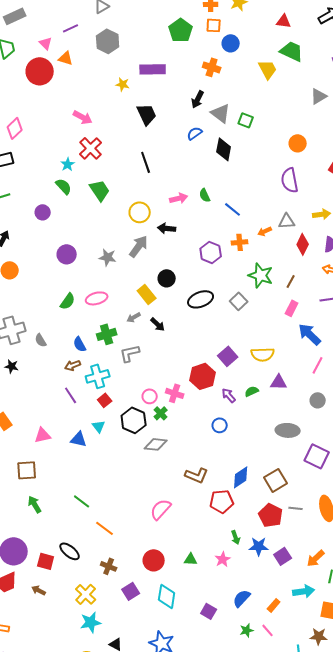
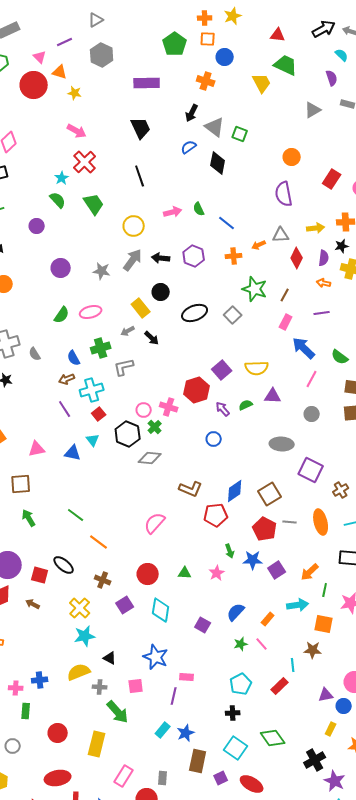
yellow star: (123, 84) -> (75, 93), moved
black arrow: (167, 228) -> (161, 258), moved
purple hexagon: (211, 252) -> (194, 256), moved

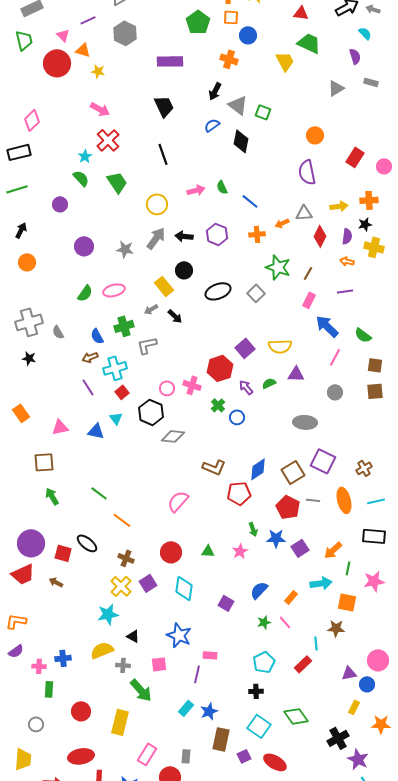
green cross: (155, 427) -> (218, 405), moved
purple square: (311, 470) -> (323, 461), moved
yellow cross: (80, 608) -> (121, 586), moved

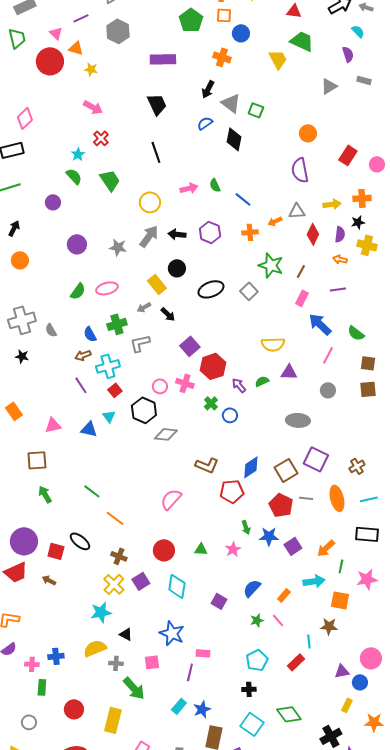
red cross: (108, 140) -> (101, 138), size x0.7
purple square: (245, 348) -> (190, 346), moved

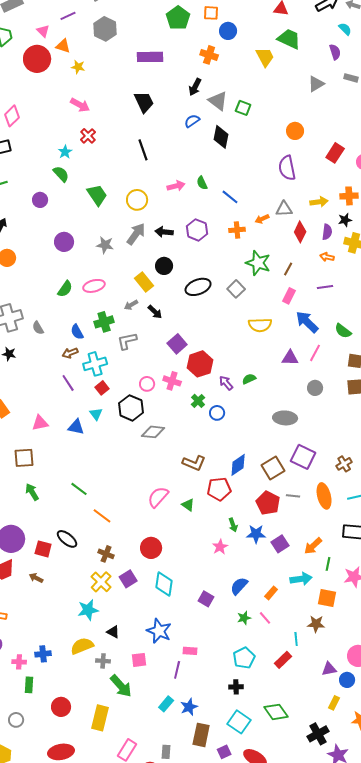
green trapezoid: (110, 180) -> (97, 195), moved
yellow semicircle: (273, 344) -> (260, 325), moved
purple triangle: (289, 372) -> (290, 358), moved
green triangle: (201, 549) -> (188, 505), moved, turned 32

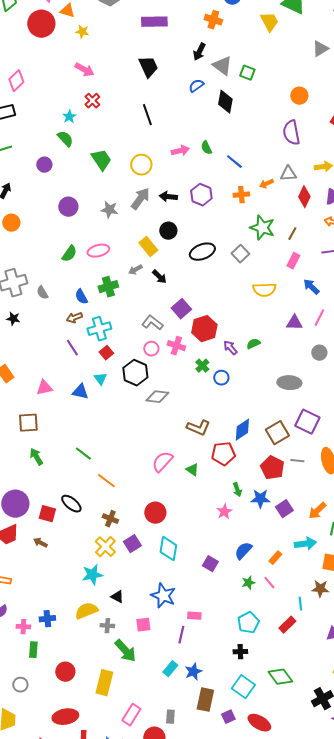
blue arrow: (307, 322) -> (311, 287), size x0.7
gray L-shape: (127, 341) -> (152, 323), moved, turned 50

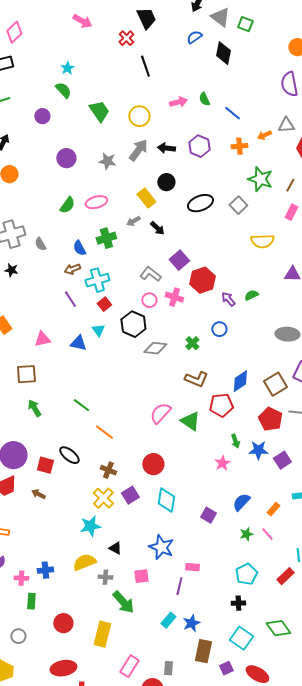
red cross: (92, 101) -> (126, 38), moved
green cross: (202, 366) -> (192, 343), moved
green triangle: (192, 470) -> (190, 421), size x1.5

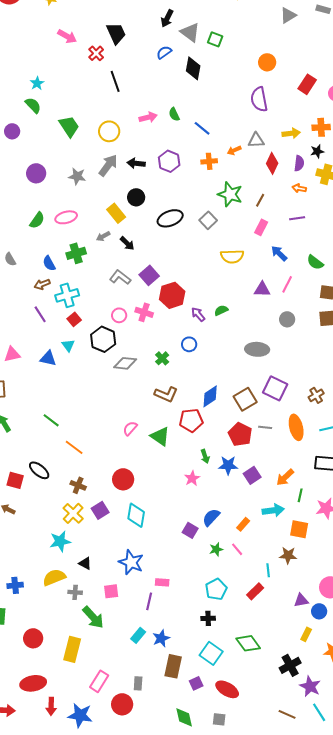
pink arrow: (82, 21) -> (67, 36), moved
gray L-shape: (150, 274) -> (120, 277), moved
pink semicircle: (160, 413) -> (130, 428), size x0.7
purple square: (208, 515) -> (190, 530), moved

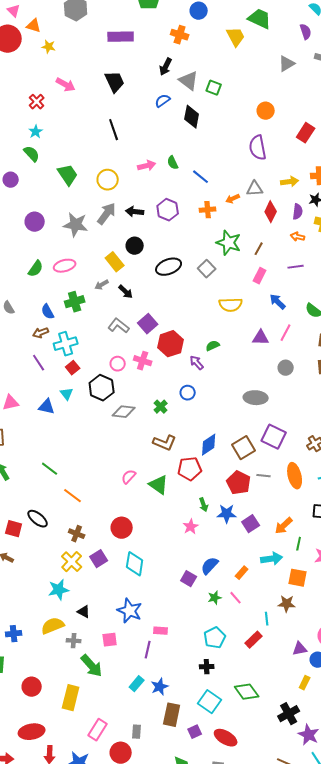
red cross: (96, 53) -> (37, 102), moved
gray star: (77, 176) -> (76, 225), size x1.4
green semicircle: (221, 310) -> (213, 346), moved

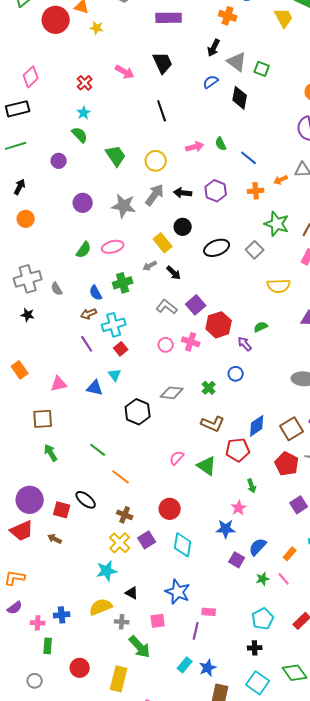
pink arrow: (66, 85) -> (125, 72), moved
black hexagon: (102, 388) -> (138, 412), moved
blue star: (227, 514) -> (226, 529), moved

